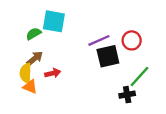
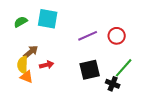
green semicircle: (34, 34) -> (21, 22), moved
black square: (108, 56) -> (90, 70), moved
black cross: (127, 95) -> (113, 84), turned 32

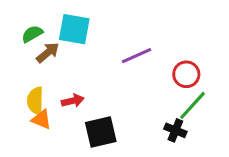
red circle: (117, 36) -> (186, 74), moved
brown arrow: (31, 52) -> (48, 53), moved
black square: (90, 70) -> (101, 132), moved

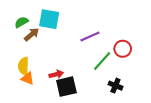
red arrow: (73, 101) -> (56, 74), moved
green line: (193, 105) -> (102, 61), moved

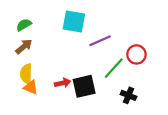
cyan square: (49, 19) -> (74, 21), moved
brown arrow: (32, 34) -> (24, 46), moved
black square: (66, 87) -> (84, 86), moved

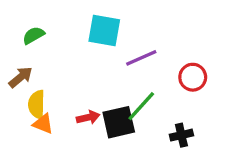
brown arrow: (24, 46) -> (21, 77), moved
green line: (114, 68) -> (141, 106), moved
black cross: (129, 95) -> (181, 135), turned -35

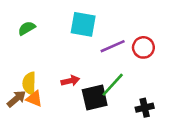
brown arrow: (21, 77) -> (16, 99), moved
red circle: (193, 77) -> (143, 47), moved
red arrow: (88, 117) -> (70, 81), moved

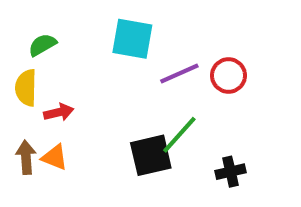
red arrow: (70, 81) -> (59, 112), moved
yellow semicircle: (29, 83) -> (26, 88), moved
brown arrow: (16, 99) -> (26, 157), turned -54

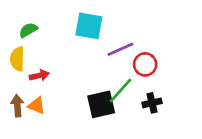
red circle: (228, 76) -> (145, 64), moved
black cross: (231, 172) -> (152, 103), moved

